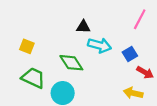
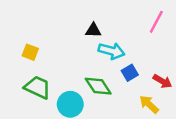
blue square: (130, 54) -> (130, 73), moved
green diamond: (71, 63) -> (98, 86), moved
yellow arrow: (133, 93) -> (149, 104), turned 30

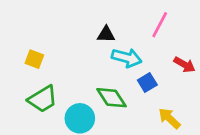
pink line: (156, 22) -> (160, 25), moved
red arrow: (162, 81) -> (184, 65), moved
green trapezoid: (38, 87) -> (43, 99), turned 124

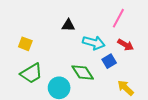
black triangle: (106, 34) -> (68, 25), moved
red arrow: (184, 65) -> (126, 45), moved

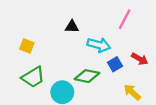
red arrow: (126, 45) -> (140, 59), moved
green diamond: (83, 72) -> (87, 76), turned -45

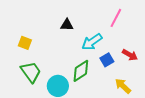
cyan arrow: (99, 45) -> (92, 42), turned 130
green diamond: (87, 76) -> (81, 71), turned -45
green trapezoid: (33, 77) -> (31, 72), turned -95

